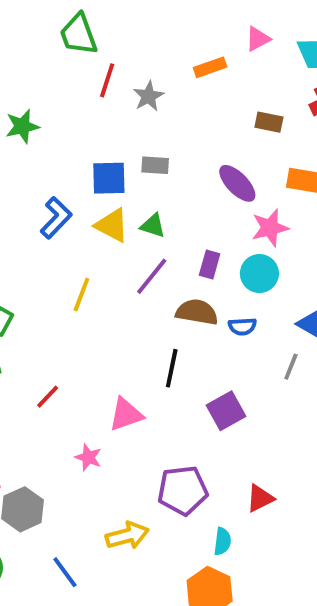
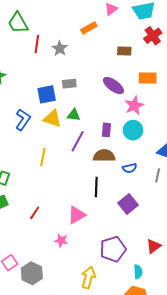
blue semicircle: (242, 326) -> (130, 168), moved
yellow arrow: (127, 536) -> (88, 277), turned -50

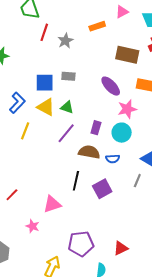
brown rectangle: (124, 51) -> (127, 55), size x1.6
yellow line: (43, 157) -> (25, 131), moved
blue semicircle: (130, 168) -> (113, 159), moved
purple square: (128, 204) -> (102, 189), moved

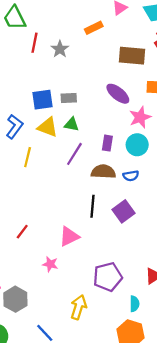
gray rectangle: (68, 76) -> (69, 98), moved

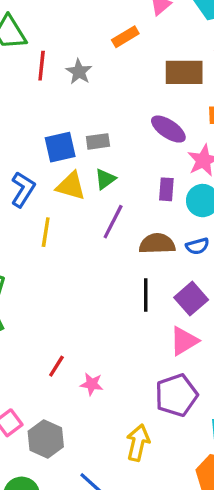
green triangle: (72, 124) -> (105, 179), turned -42
purple rectangle: (107, 143) -> (166, 189), moved
red line: (22, 232) -> (56, 366), moved
pink triangle: (69, 236) -> (184, 341), moved

